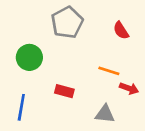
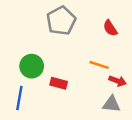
green circle: (29, 57) -> (32, 66), moved
gray triangle: (105, 114) -> (111, 104), moved

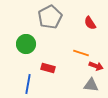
green circle: (32, 66) -> (26, 44), moved
blue line: (19, 98) -> (28, 84), moved

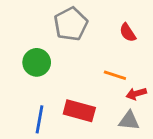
red arrow: (96, 66) -> (136, 94), turned 144
red rectangle: (48, 68) -> (79, 111), moved, size x1.5

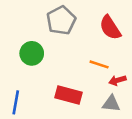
red semicircle: (128, 33) -> (110, 28), size x1.5
blue line: (40, 119) -> (16, 102), moved

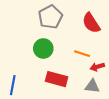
green circle: (32, 53) -> (43, 48), moved

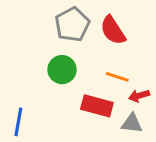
red semicircle: (91, 23) -> (113, 30), moved
red rectangle: (57, 79) -> (97, 106), moved

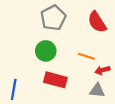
red semicircle: (113, 30) -> (97, 22), moved
red rectangle: (97, 106) -> (55, 80), moved

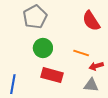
gray pentagon: (53, 18) -> (35, 17), moved

